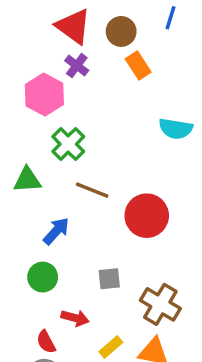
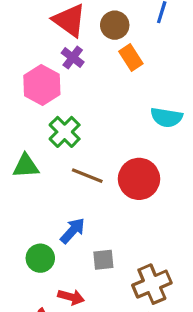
red circle: (147, 216) -> (139, 179), moved
blue arrow: (56, 231) -> (73, 231), moved
brown cross: (160, 304) -> (152, 284), turned 36

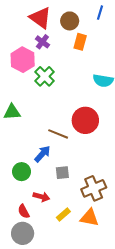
orange rectangle: (131, 57) -> (80, 42), turned 49
green cross: (65, 132) -> (45, 76), moved
brown line: (87, 176) -> (58, 134), moved

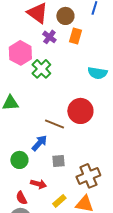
purple cross: (42, 42) -> (49, 37), moved

